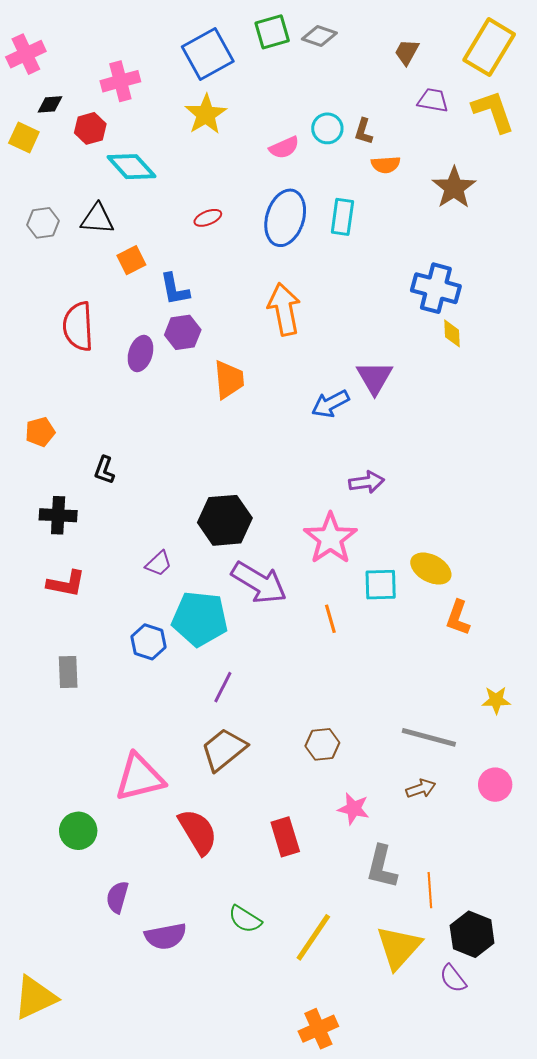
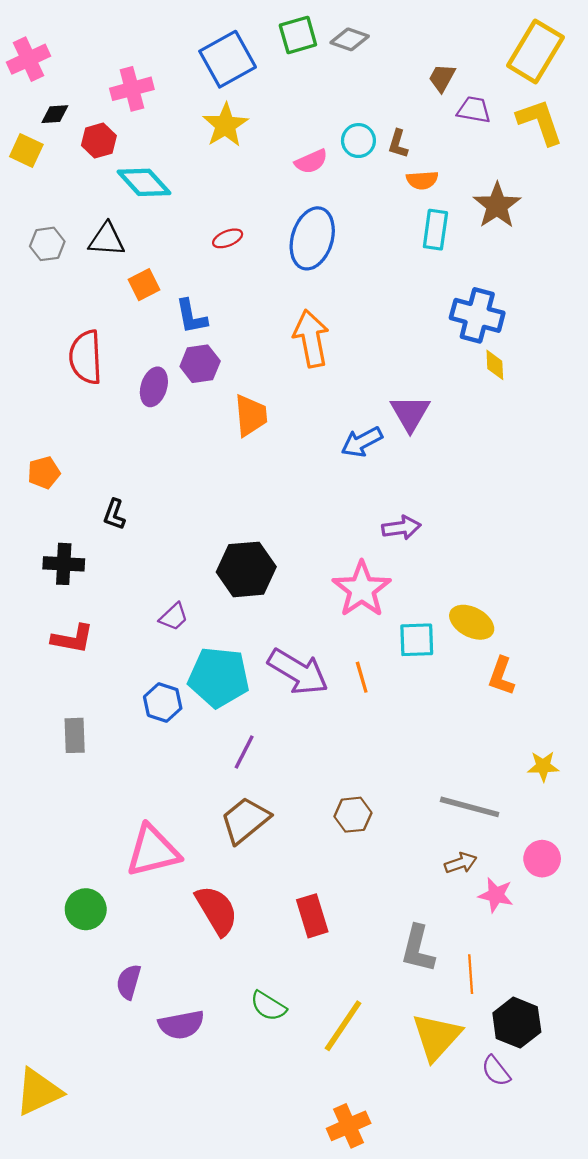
brown trapezoid: (407, 52) -> (442, 78), moved
cyan rectangle: (342, 217) -> (435, 230), moved
purple arrow: (259, 583) -> (298, 672), moved
pink star: (353, 809) -> (496, 895), moved

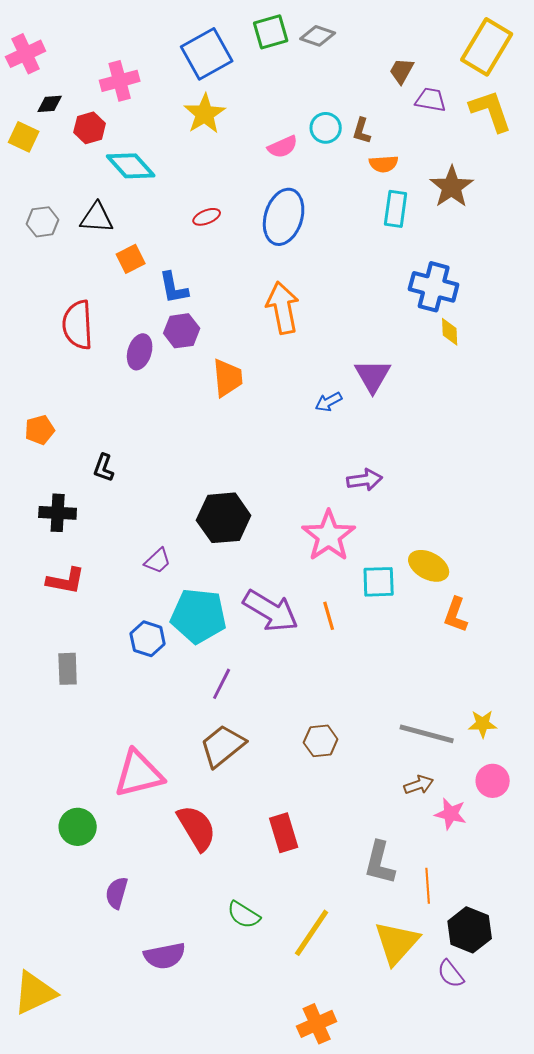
blue arrow: (362, 442) -> (329, 402), size x0.7
yellow star: (543, 766) -> (483, 724), moved
purple semicircle: (181, 1025) -> (165, 956), moved

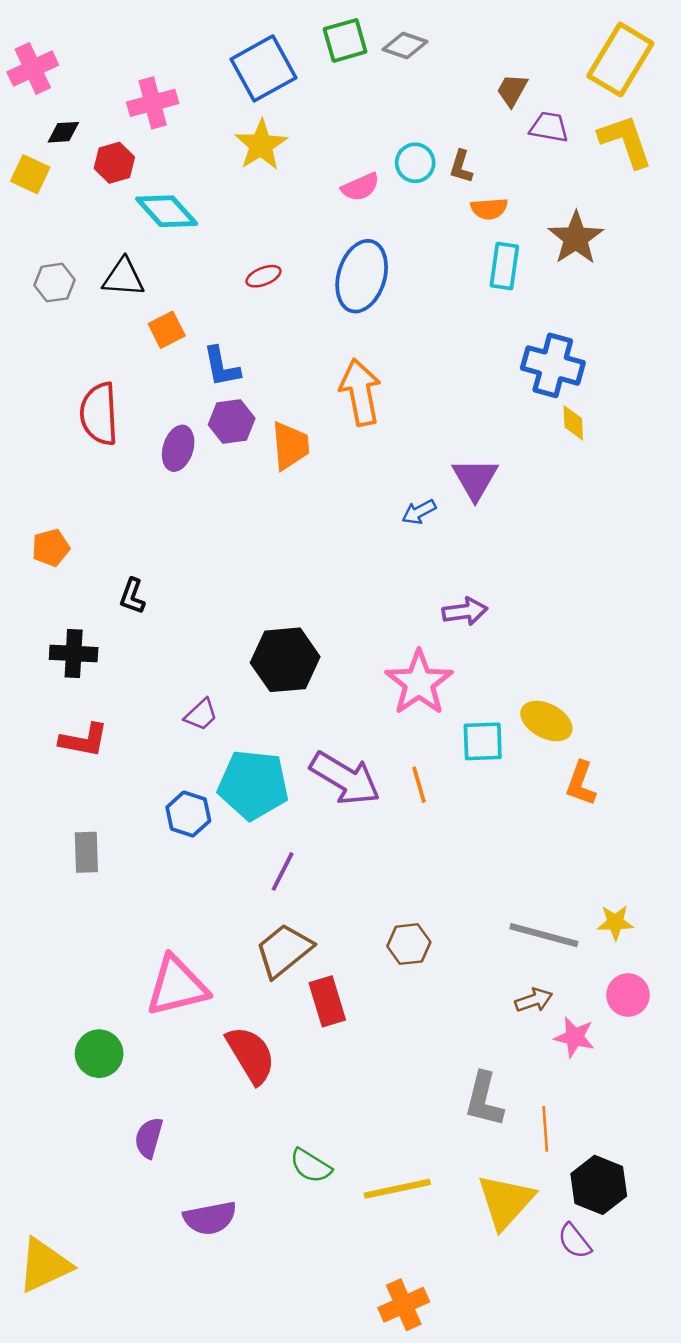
orange trapezoid: (228, 378) -> (290, 446), moved
red rectangle: (284, 833) -> (327, 1001), moved
yellow line: (312, 933) -> (397, 1189), turned 44

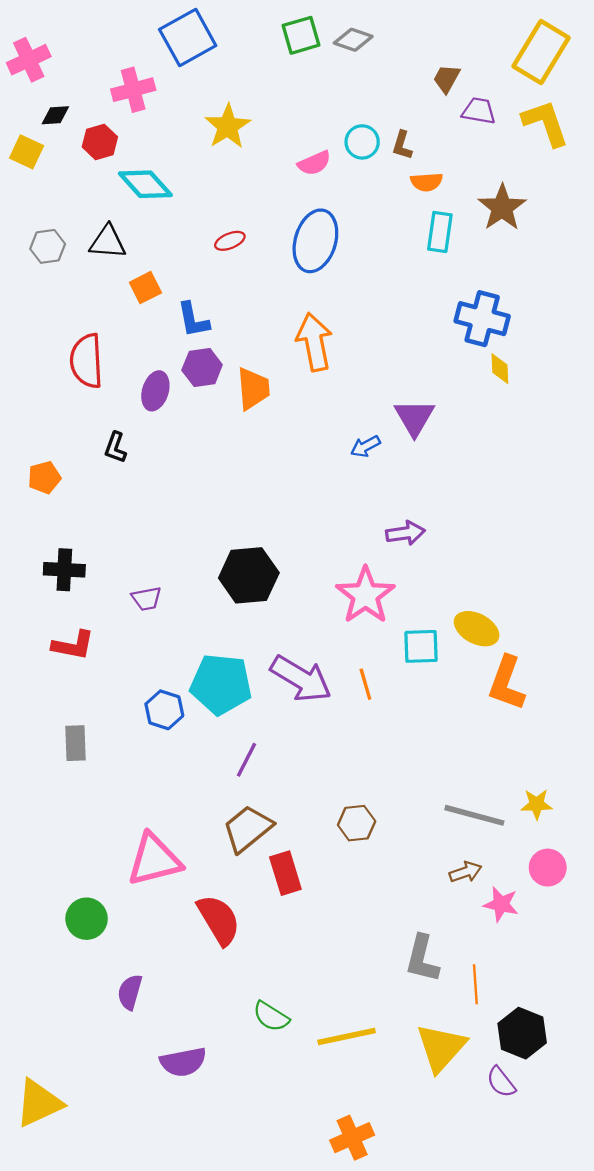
blue square: (264, 68) -> (188, 38), moved
black L-shape: (132, 596) -> (115, 448), moved
purple trapezoid: (201, 715) -> (147, 599), moved, turned 32
orange L-shape: (581, 783) -> (507, 683), size x1.4

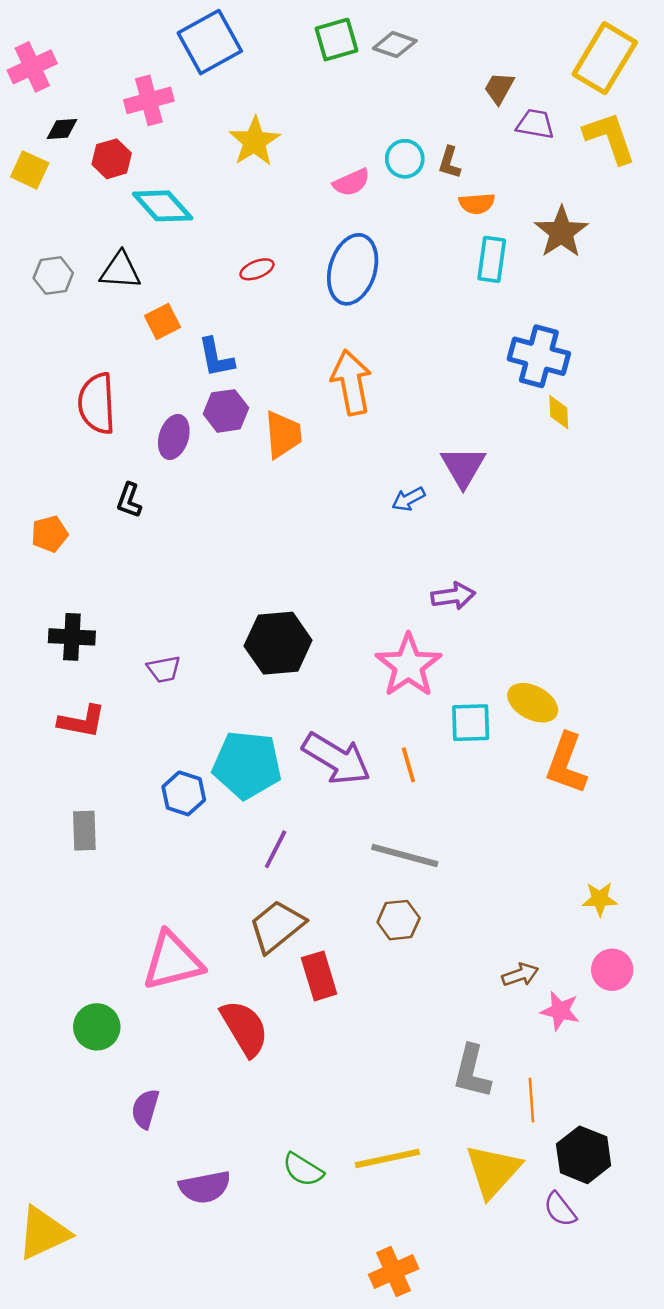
gray line: (474, 815) -> (405, 855), moved
green semicircle: (271, 1016) -> (303, 1170), moved

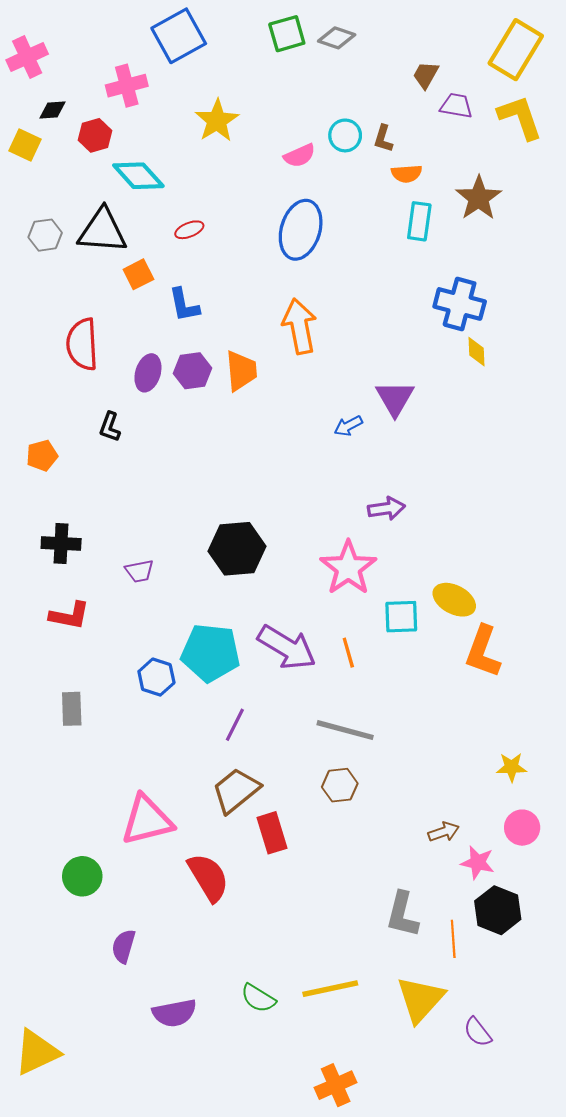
red ellipse: (257, 269) -> (189, 230), moved
black triangle: (120, 271) -> (102, 231), size x1.4
purple hexagon: (226, 411) -> (192, 371), moved
black hexagon: (584, 1155) -> (498, 910), moved

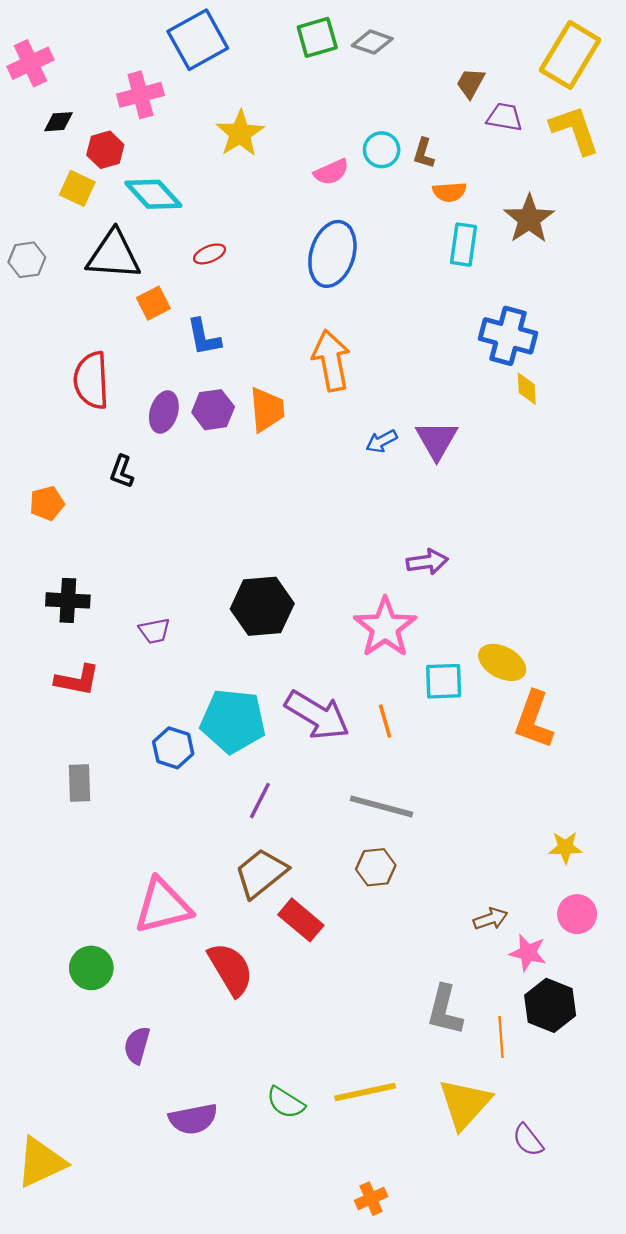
yellow square: (25, 145) -> (77, 188), moved
gray hexagon: (45, 235) -> (27, 260), moved
blue arrow: (348, 426) -> (382, 441), moved
red rectangle: (272, 833) -> (301, 920), turned -33
orange cross: (336, 1085) -> (371, 1199), size x0.7

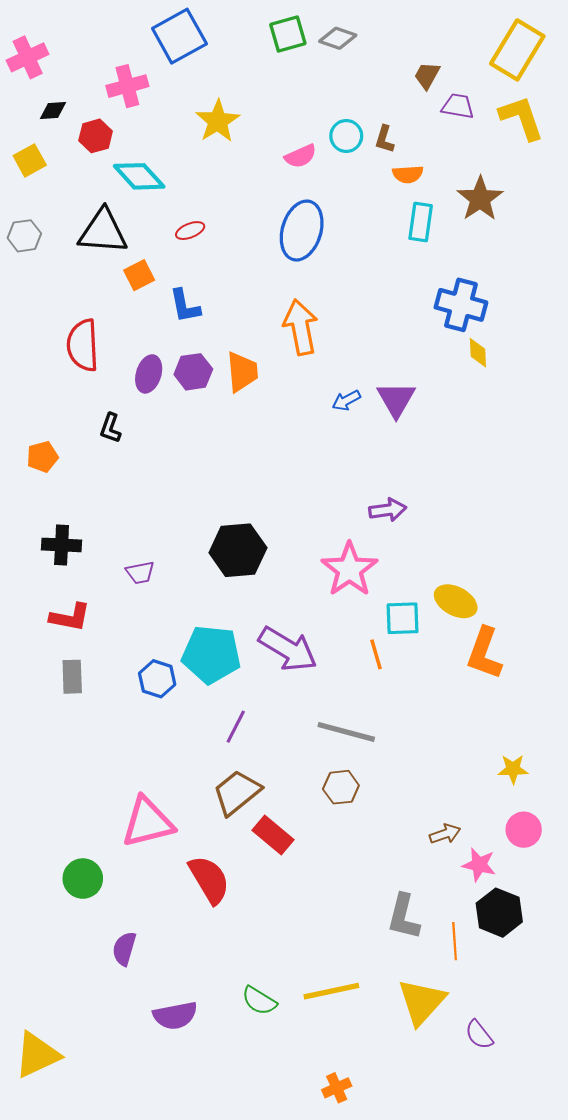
yellow square: (77, 188) -> (30, 160), moved, turned 36
orange line: (385, 721) -> (376, 654), moved
gray rectangle: (80, 783) -> (72, 677), moved

